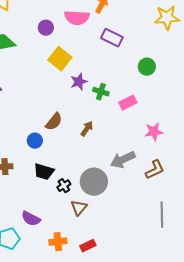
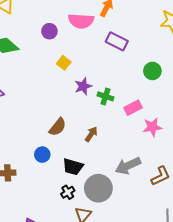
yellow square: (60, 59) -> (64, 63), size x0.6
pink star: (154, 132) -> (152, 127), moved
blue circle: (35, 141) -> (42, 155), moved
black trapezoid: (44, 172) -> (73, 167), moved

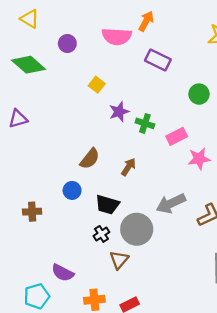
purple circle: (49, 31) -> (67, 44), moved

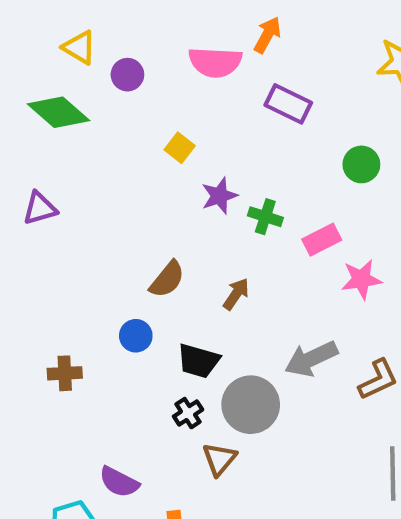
yellow triangle: (30, 19) -> (79, 47), moved

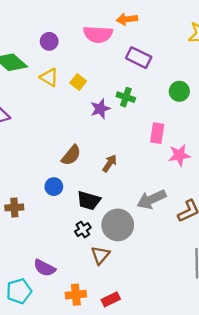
orange arrow: (267, 35) -> (127, 19), turned -126
yellow triangle: (79, 47) -> (49, 77), moved
green cross: (265, 217) -> (126, 97), moved
pink rectangle: (322, 240) -> (157, 133), turned -54

